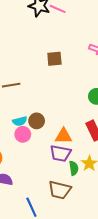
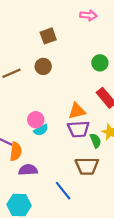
cyan semicircle: (20, 121) -> (41, 130), moved
brown circle: (37, 121) -> (43, 66), moved

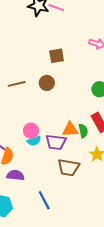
purple trapezoid: (78, 129) -> (56, 142), moved
green semicircle: (96, 141) -> (83, 131), moved
brown trapezoid: (87, 166) -> (69, 168), moved

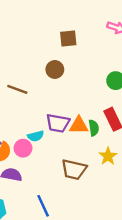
brown line: (17, 84) -> (17, 89), moved, turned 30
pink circle: (31, 131) -> (23, 148), moved
purple trapezoid: (56, 142) -> (58, 123), moved

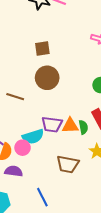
brown square: (68, 39) -> (42, 49), moved
brown circle: (55, 69) -> (47, 78), size x1.5
cyan semicircle: (36, 136) -> (33, 137), size x1.5

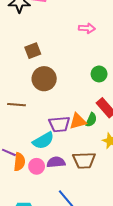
green semicircle: (83, 127) -> (91, 120), turned 48
pink circle: (23, 148) -> (37, 166), moved
purple semicircle: (14, 171) -> (56, 162), moved

